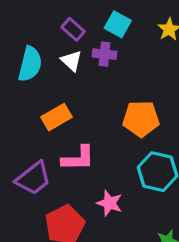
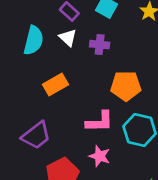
purple cross: (105, 54) -> (100, 45), moved
pink L-shape: (78, 158) -> (100, 122), moved

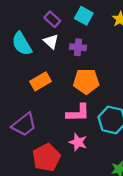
cyan semicircle: (33, 40) -> (22, 44), turned 135
orange pentagon: (126, 86) -> (86, 81), moved

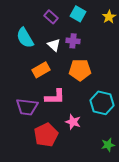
white triangle: (51, 41) -> (54, 45), moved
pink L-shape: (78, 113) -> (55, 97), moved
purple trapezoid: (24, 125) -> (27, 107), turned 45

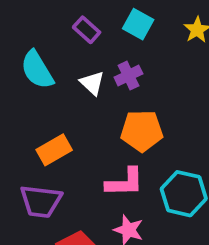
purple cross: (73, 41) -> (128, 76), turned -32
orange rectangle: (41, 70) -> (54, 150), moved
pink L-shape: (55, 97) -> (125, 182), moved

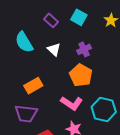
purple cross: (128, 76) -> (84, 49), moved
orange pentagon: (142, 131) -> (81, 75), turned 30
pink L-shape: (125, 182) -> (72, 103), turned 35

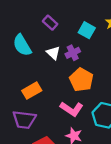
cyan square: (79, 17) -> (87, 30), moved
purple cross: (84, 49) -> (73, 53), moved

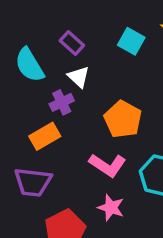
purple rectangle: (50, 23) -> (72, 43), moved
purple cross: (73, 53) -> (62, 102), moved

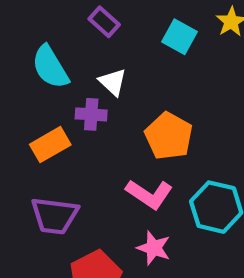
purple rectangle: (72, 43) -> (104, 22), moved
purple cross: (62, 102) -> (91, 114), turned 30
orange rectangle: (45, 136) -> (50, 145), moved

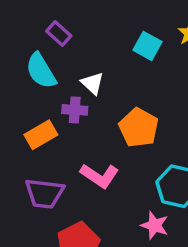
purple rectangle: (104, 22) -> (59, 33), moved
pink L-shape: (149, 194) -> (100, 176), moved
pink star: (154, 248) -> (155, 225), moved

